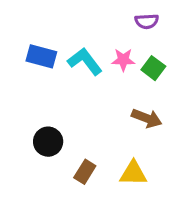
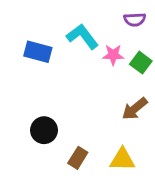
cyan L-shape: (85, 61) -> (82, 36), moved
brown arrow: (147, 118) -> (135, 109), turned 120

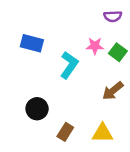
cyan L-shape: (82, 36) -> (69, 65), moved, turned 72

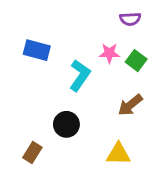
black circle: (37, 109) -> (66, 124), moved
brown rectangle: (65, 132) -> (32, 153), moved

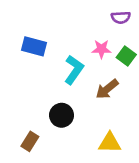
brown arrow: (130, 105) -> (107, 89), moved

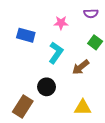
pink star: (101, 49) -> (61, 23), moved
brown rectangle: (30, 141) -> (23, 106), size x1.5

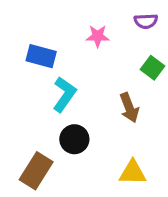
cyan L-shape: (56, 53) -> (64, 94), moved
brown arrow: (81, 67) -> (129, 108), turned -72

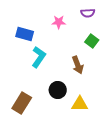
black circle: (74, 139) -> (58, 90), moved

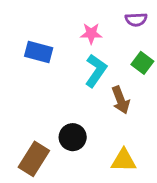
cyan L-shape: (39, 57) -> (96, 71), moved
black circle: (58, 90) -> (73, 137), moved

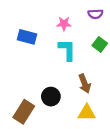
cyan L-shape: (96, 71) -> (67, 50), turned -35
brown arrow: (121, 100) -> (85, 84), moved

